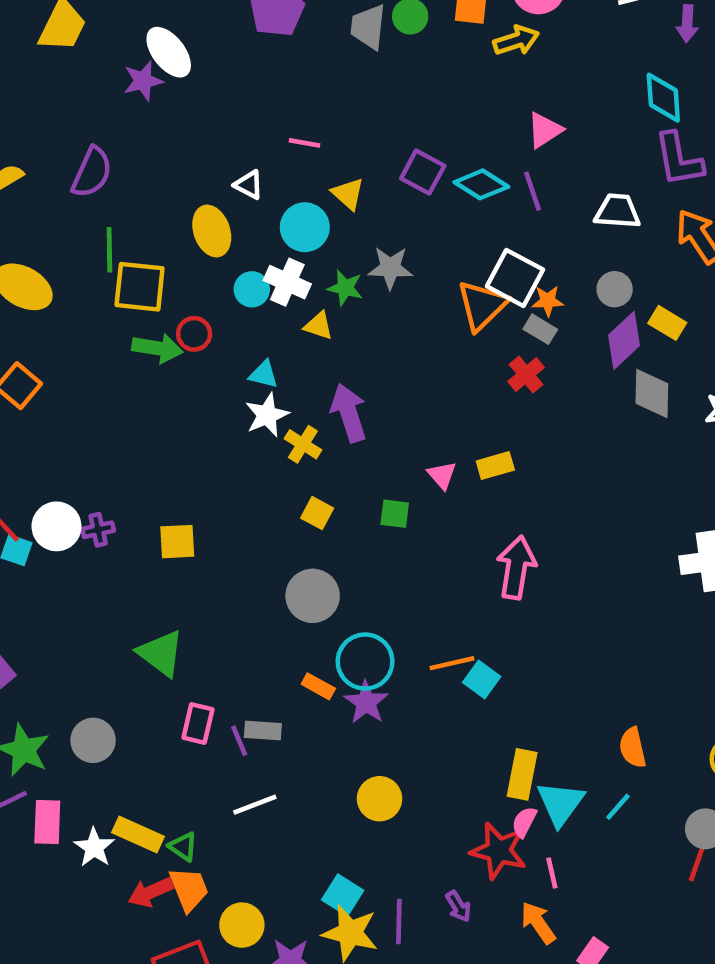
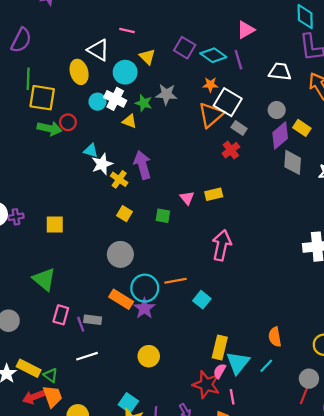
white triangle: (249, 185) -> (98, 50), size x1.5
orange star: (548, 301) -> (210, 85), moved
cyan triangle: (264, 374) -> (91, 151), moved
orange line: (452, 663) -> (176, 281), moved
orange rectangle: (318, 686) -> (121, 299), size x1.5

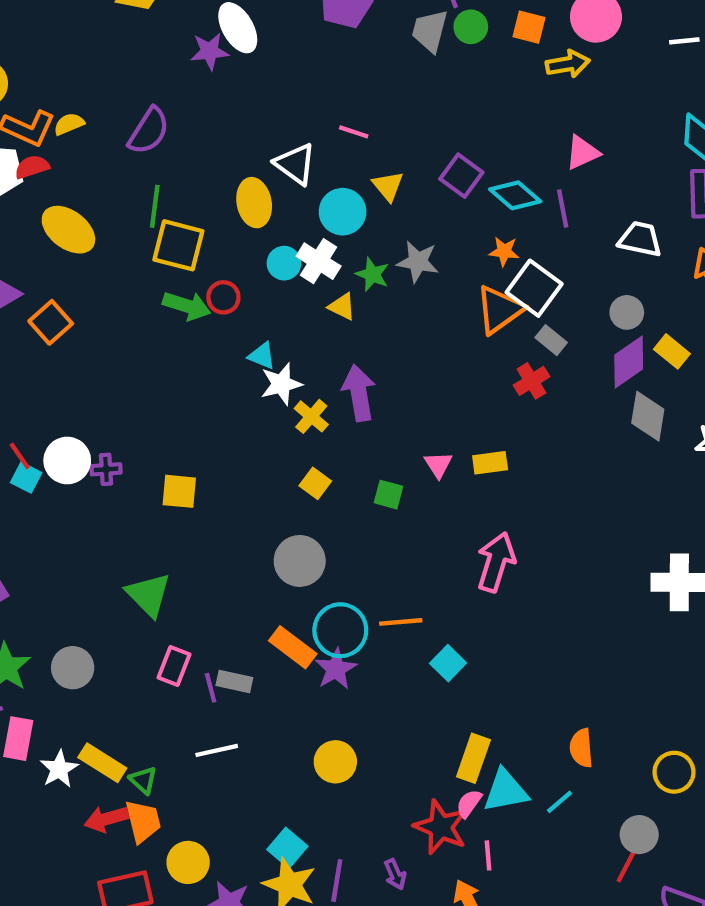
cyan triangle: (238, 363) -> (506, 791), turned 35

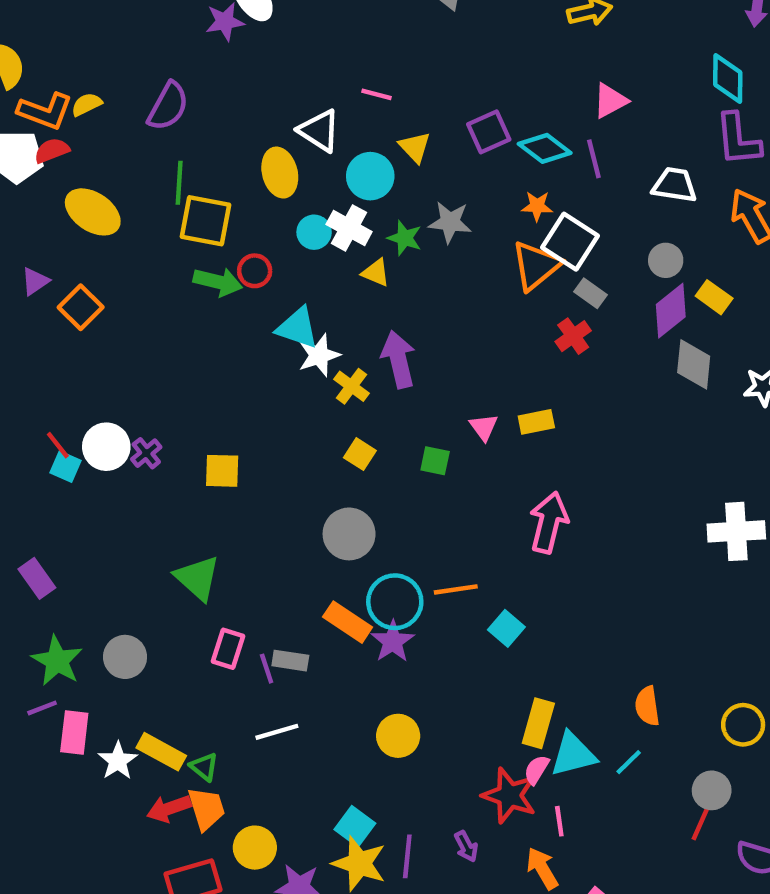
purple square: (461, 176) -> (489, 132), turned 33
cyan triangle: (262, 356) -> (298, 328), size x1.5
purple cross: (106, 469) -> (146, 453), turned -32

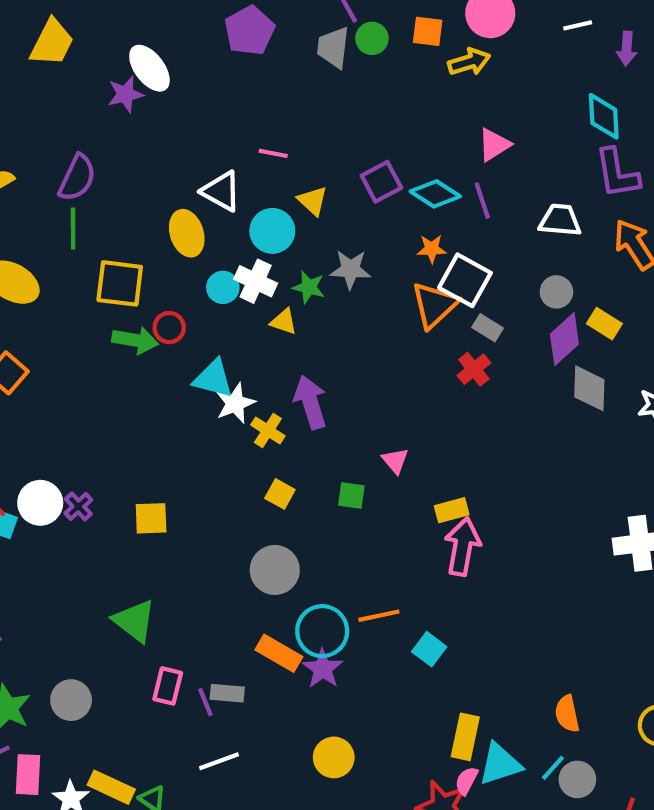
green line: (179, 183) -> (73, 229), moved
yellow rectangle: (536, 422) -> (452, 510), moved
gray circle: (712, 790) -> (577, 779), moved

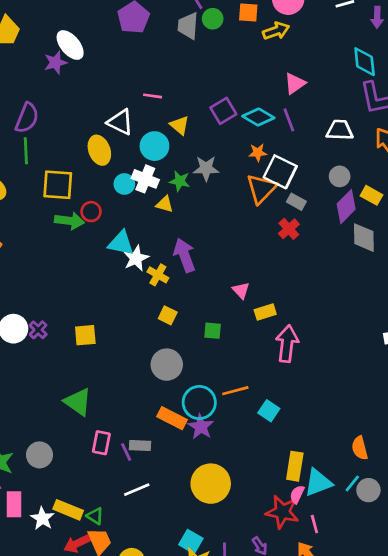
green square: (351, 495) -> (213, 331), moved
yellow rectangle: (452, 510) -> (265, 312), moved
yellow circle: (334, 757) -> (211, 484), size x1.5

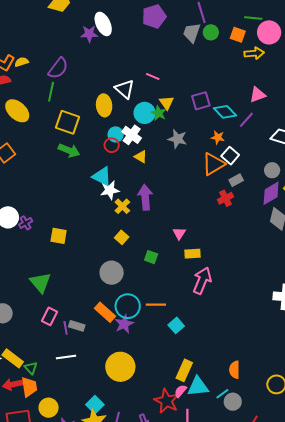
purple line: (289, 120) -> (246, 120), turned 48
white square: (280, 172) -> (230, 156), size x0.7
green star: (180, 181) -> (159, 113), moved
gray rectangle: (296, 202) -> (236, 180), turned -72
red circle: (91, 212) -> (112, 145), moved

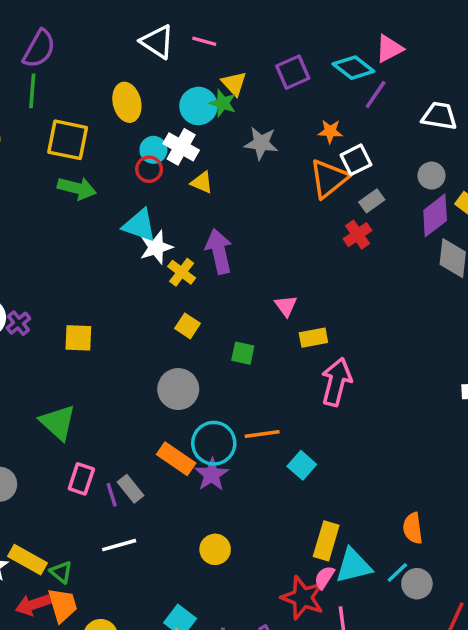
white triangle: (125, 89) -> (157, 42), moved
cyan diamond: (225, 112) -> (353, 68), moved
white square: (230, 156) -> (356, 160), turned 30
gray rectangle: (77, 326) -> (130, 489), turned 42
yellow circle: (120, 367) -> (215, 549), size x0.6

